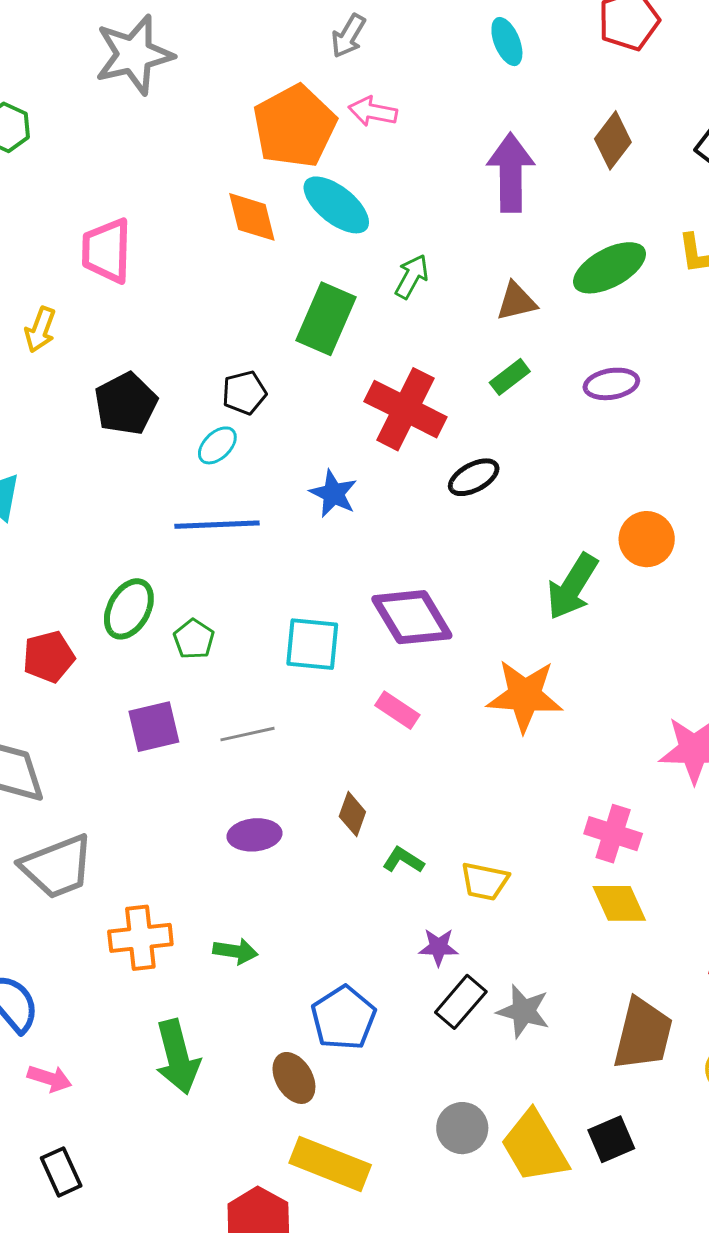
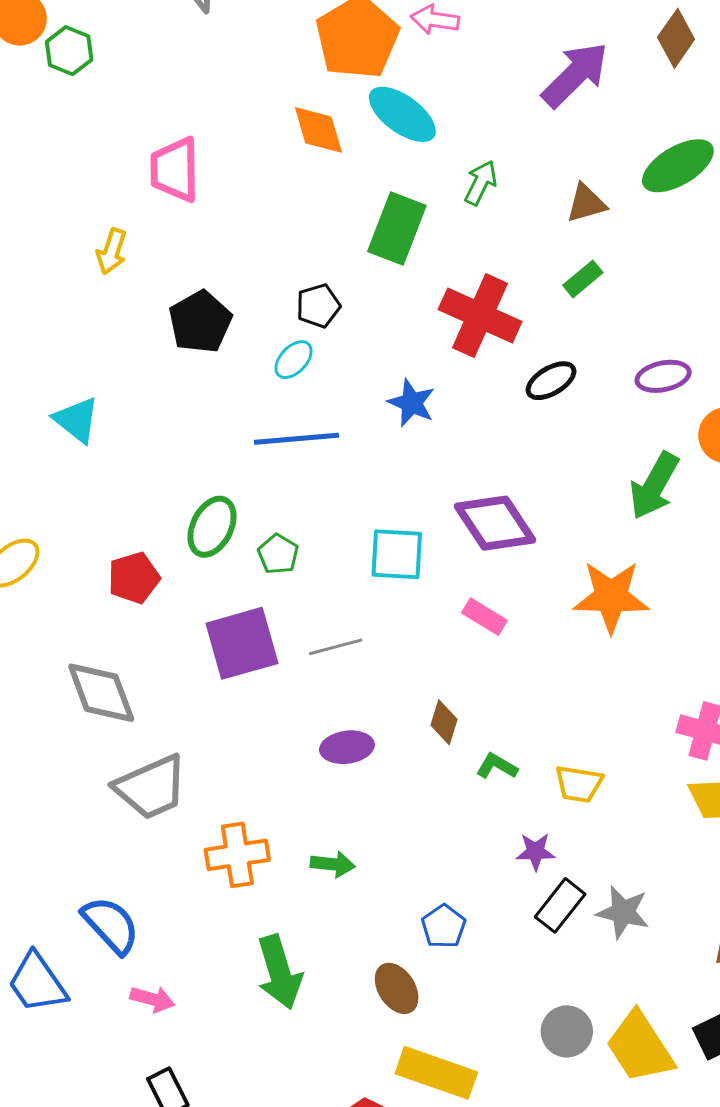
purple arrow: (511, 173) -> (575, 75), turned 48
purple ellipse: (611, 384) -> (663, 376), moved
purple square: (154, 727) -> (242, 643), size x1.4
blue pentagon: (344, 1018) -> (444, 926), size x0.7

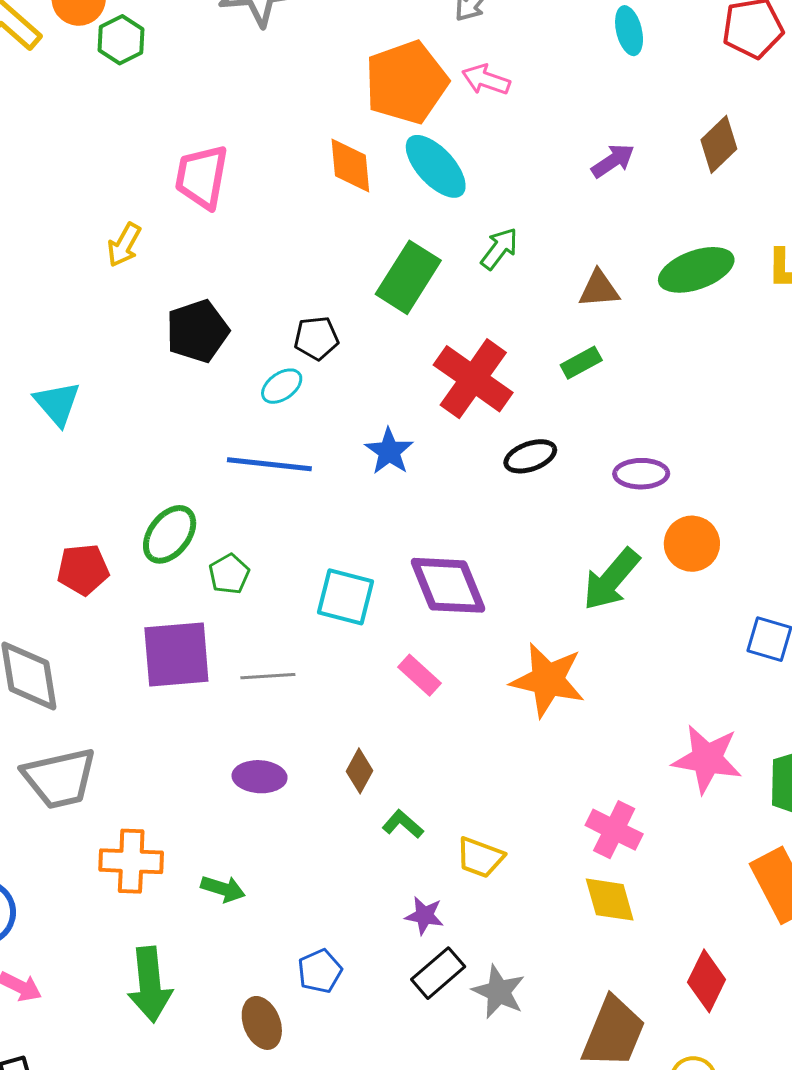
purple arrow: (575, 75) -> (613, 161), size x0.6

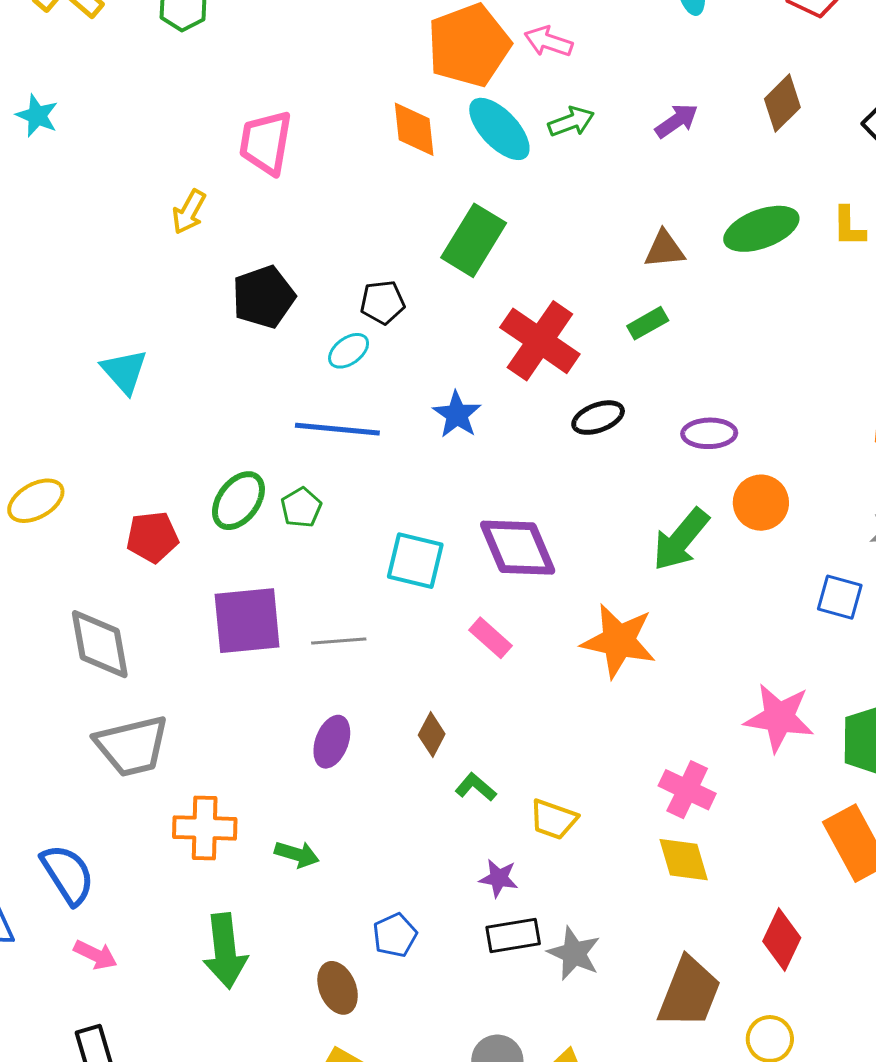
green arrow: (499, 249) -> (571, 122), moved, turned 33
green pentagon: (229, 574) -> (301, 508), moved
purple ellipse: (260, 777) -> (332, 742), turned -72
black rectangle: (438, 973) -> (513, 936), turned 32

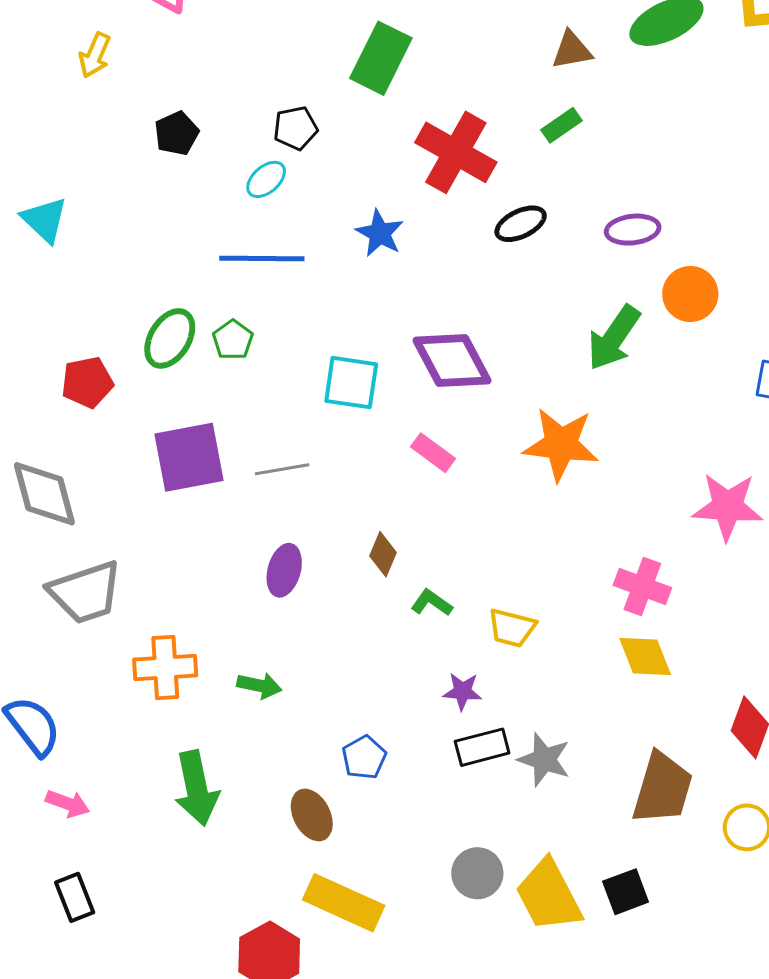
black pentagon: (264, 297) -> (177, 133), size x0.7

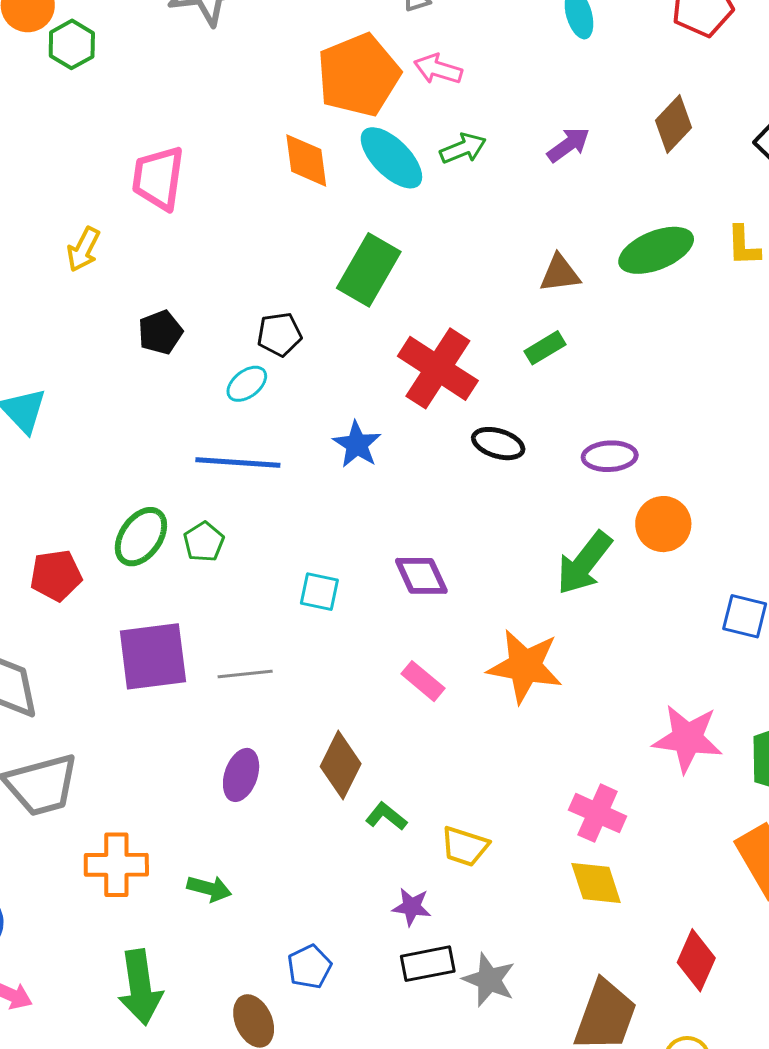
black ellipse: (521, 224) -> (498, 444), turned 39
purple diamond: (452, 360) -> (421, 576), size x0.7
cyan square: (351, 383) -> (319, 592), size x0.7
pink rectangle: (433, 453) -> (423, 681), moved
brown diamond: (383, 554) -> (341, 765), size x1.5

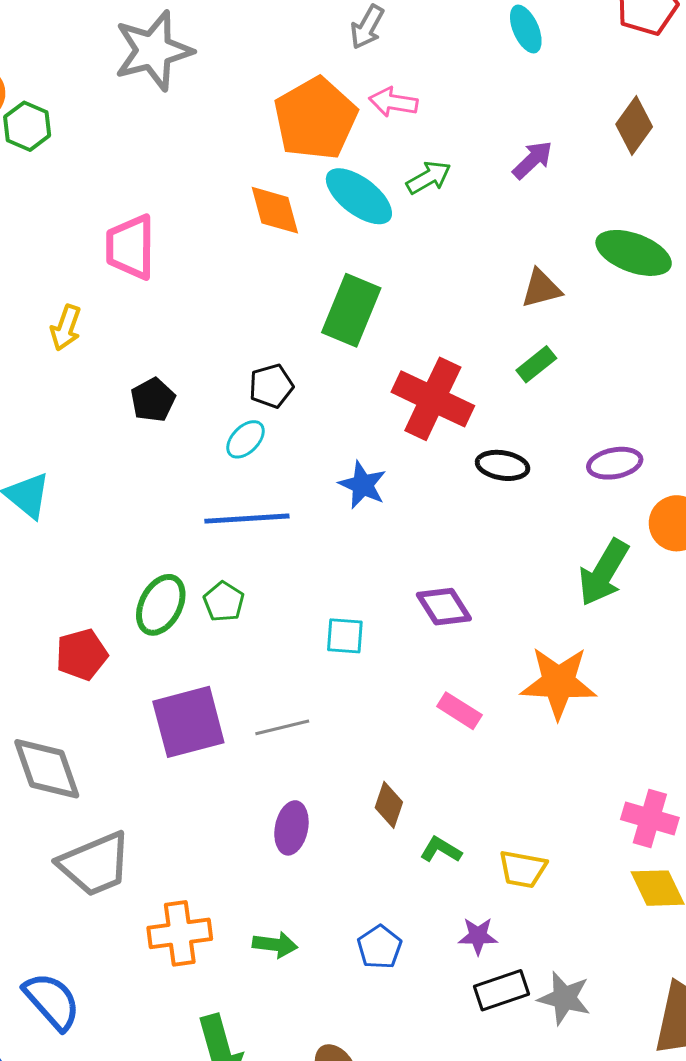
green ellipse: (656, 250) -> (634, 253), turned 50
brown diamond: (341, 765) -> (389, 805), size x0.7
blue pentagon: (309, 967) -> (380, 947), moved

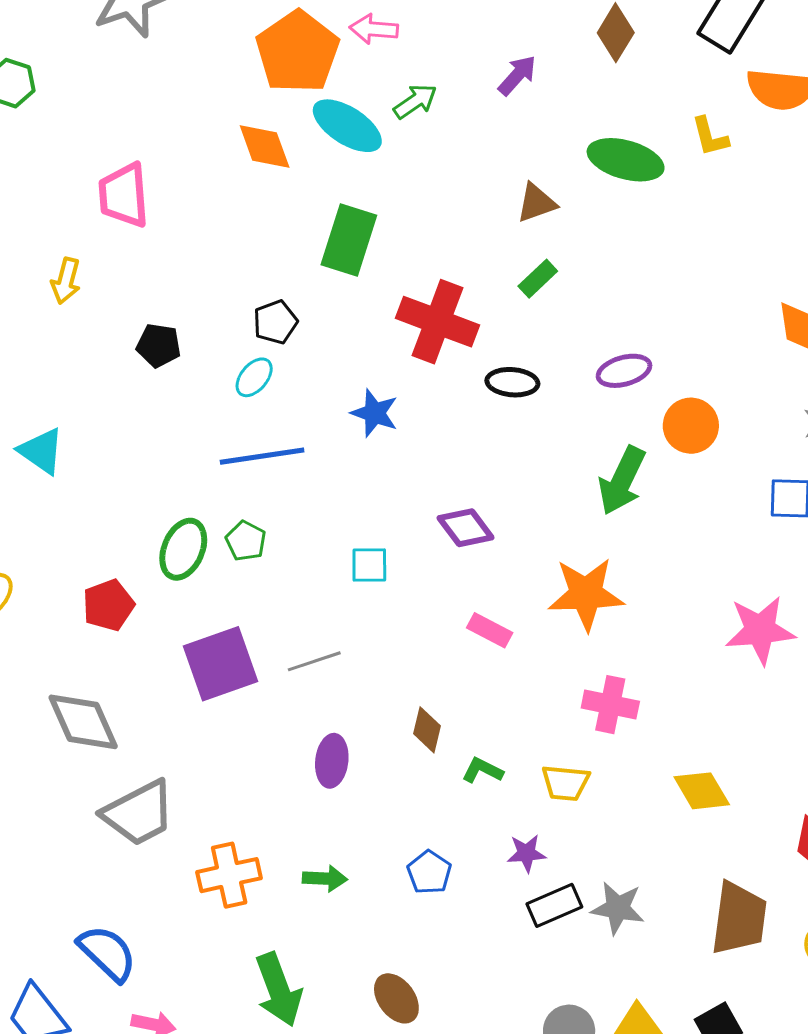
black pentagon: (153, 400) -> (159, 345), turned -30
pink cross: (650, 818) -> (610, 705), moved

